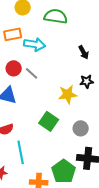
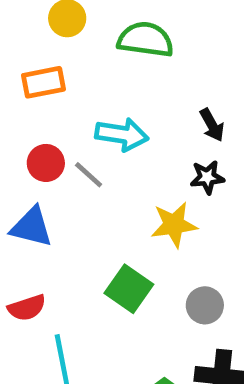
cyan arrow: (35, 44) -> (122, 134), moved
black star: (87, 81) -> (207, 177), moved

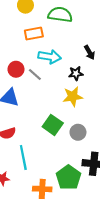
orange rectangle: (43, 82) -> (34, 34), moved
black star: (207, 177) -> (76, 73), moved
gray circle: (205, 305) -> (78, 132), moved

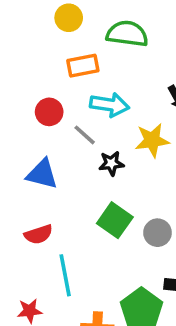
red circle: (16, 69) -> (49, 112), moved
black star: (76, 73) -> (111, 163), moved
yellow star: (73, 97) -> (152, 140), moved

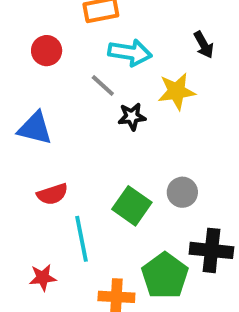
red circle: (49, 112) -> (47, 51), moved
blue triangle: (42, 174) -> (35, 128), moved
green square: (115, 220) -> (132, 206), moved

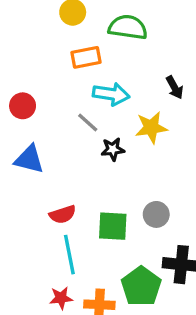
red circle: (47, 51) -> (23, 106), moved
red semicircle: (52, 194) -> (63, 214), moved
green square: (132, 206) -> (113, 226), turned -32
red star: (43, 278) -> (61, 298), moved

